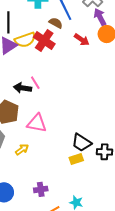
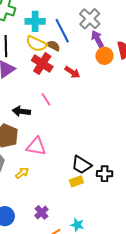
yellow semicircle: (25, 40) -> (36, 44), moved, turned 45
red arrow: (82, 40) -> (72, 72), moved
pink line: (35, 83) -> (46, 99), moved
purple cross: (41, 189) -> (42, 212), turned -32

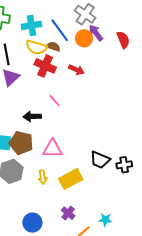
orange circle: (104, 56) -> (84, 38), moved
yellow arrow: (22, 173) -> (43, 177), turned 128
yellow rectangle: (76, 181) -> (71, 179), moved, size x1.6

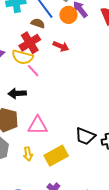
yellow semicircle: (36, 47) -> (22, 57), moved
red cross: (45, 66) -> (30, 43), turned 35
pink line: (55, 101) -> (33, 71), moved

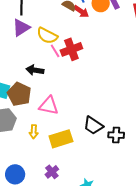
red cross: (30, 43) -> (71, 49), moved
red arrow: (61, 46) -> (81, 11), moved

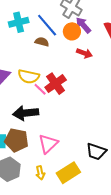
red arrow: (81, 11) -> (84, 53), moved
black arrow: (35, 70) -> (26, 113), size x1.4
pink triangle: (49, 106) -> (48, 144), turned -40

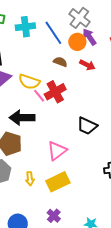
brown semicircle: (42, 42) -> (60, 62), moved
pink triangle: (48, 144) -> (57, 151), moved
black trapezoid: (96, 152) -> (87, 126), moved

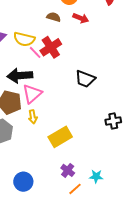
pink triangle: (57, 151) -> (32, 94), moved
yellow arrow: (30, 179) -> (33, 117), moved
purple cross: (54, 216) -> (68, 170), moved

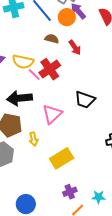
red arrow: (81, 18) -> (75, 48), moved, turned 35
pink triangle: (32, 94) -> (52, 114), moved
purple cross: (68, 170) -> (70, 192), turned 32

